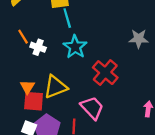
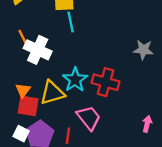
white cross: (38, 47) -> (38, 50), size x1.6
cyan star: (75, 47) -> (75, 80), moved
red cross: (105, 73) -> (105, 82), turned -30

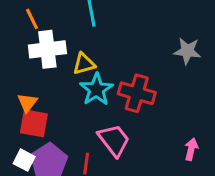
orange line: (23, 37) -> (32, 19), moved
white cross: (38, 50) -> (47, 49), turned -32
yellow triangle: (52, 93) -> (84, 64), moved, size x0.7

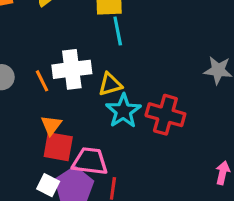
orange line: (32, 19) -> (42, 81), moved
pink trapezoid: (114, 140) -> (90, 161), moved, turned -45

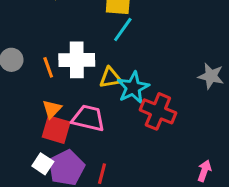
cyan line: (118, 31) -> (123, 30), turned 40
cyan star: (123, 111) -> (133, 88), moved
pink trapezoid: (90, 161) -> (88, 118), moved

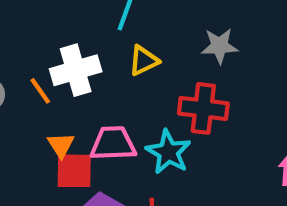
gray star: (211, 76) -> (219, 46), moved
yellow triangle: (110, 78) -> (144, 61), moved
cyan star: (133, 88) -> (168, 152), moved

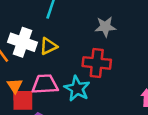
yellow triangle: (144, 61) -> (48, 46), moved
white cross: (76, 70) -> (23, 42), turned 36

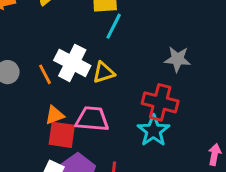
orange triangle: (15, 86) -> (55, 115), turned 35
cyan star: (77, 89) -> (153, 131), moved

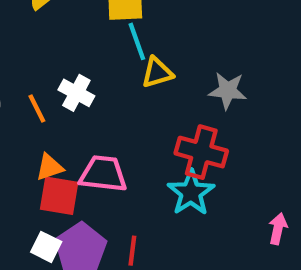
cyan line: (114, 26) -> (137, 41), turned -48
white cross: (72, 63) -> (76, 93), size x0.7
yellow triangle: (104, 73) -> (157, 73), moved

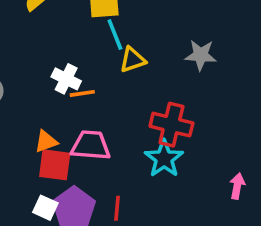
gray star: (228, 91) -> (201, 55), moved
orange line: (37, 108) -> (82, 93), moved, turned -70

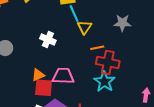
yellow triangle: (133, 60) -> (84, 27), turned -35
orange line: (82, 93) -> (97, 48), moved

